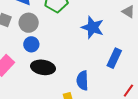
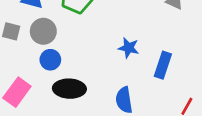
blue star: (93, 27) -> (129, 48), moved, size x0.7

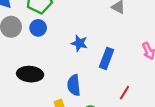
blue circle: (50, 60) -> (38, 28), moved

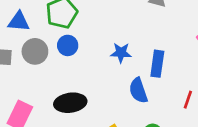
blue semicircle: (74, 85) -> (138, 90), moved

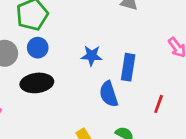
black ellipse: (70, 103) -> (37, 83), moved

